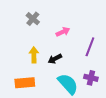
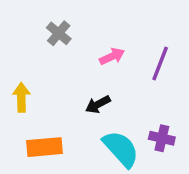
purple line: (90, 47) -> (160, 64), moved
yellow arrow: (34, 55) -> (21, 97), moved

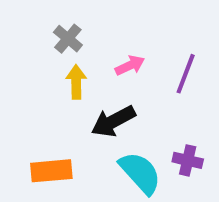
yellow arrow: (21, 97) -> (76, 82), moved
black arrow: (98, 104) -> (113, 121), size x1.5

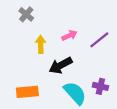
gray cross: (68, 39) -> (26, 14), moved
purple line: (186, 74) -> (99, 40), turned 30

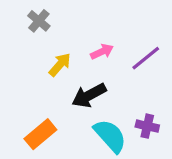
yellow arrow: (41, 44) -> (60, 65), turned 42
orange rectangle: (27, 92) -> (40, 134), turned -35

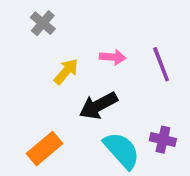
pink arrow: (102, 52) -> (113, 57), turned 30
purple line: (146, 58) -> (161, 64), turned -72

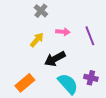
gray cross: (43, 23) -> (41, 11), moved

